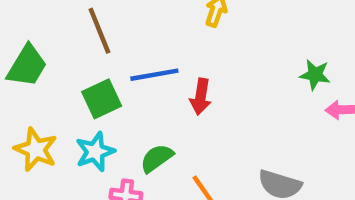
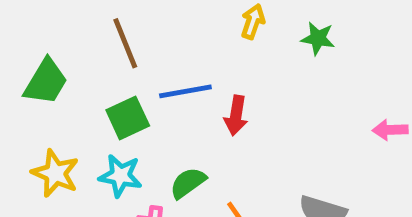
green star: (315, 75) -> (318, 38), moved
cyan star: (95, 152) -> (120, 176), turned 30

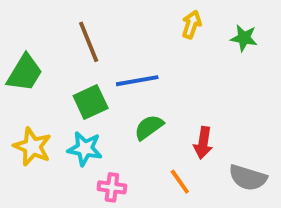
red arrow: (236, 115) -> (203, 143), moved
green semicircle: (188, 183) -> (149, 127), moved

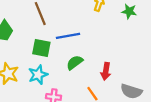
green square: (91, 102) -> (41, 48), turned 36
cyan star: (85, 149) -> (38, 75), turned -30

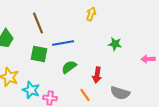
green star: (129, 11) -> (115, 44), moved
cyan star: (38, 75) -> (31, 90), moved, turned -30

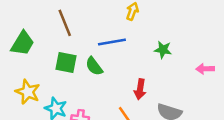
blue line: (63, 43) -> (112, 42), moved
green semicircle: (69, 67) -> (94, 66), moved, turned -91

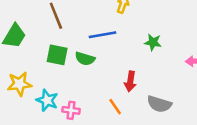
green semicircle: (94, 66) -> (85, 59), turned -36
yellow star: (28, 92) -> (19, 84), turned -30

